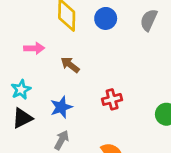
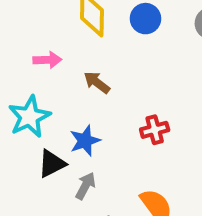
cyan star: (21, 90) -> (29, 117), size x1.5
black triangle: (22, 118) -> (52, 164), moved

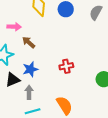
brown arrow: (97, 82) -> (29, 42), moved
gray arrow: (85, 186) -> (29, 92), turned -32

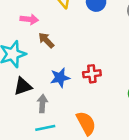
blue star: (30, 69) -> (60, 78), moved

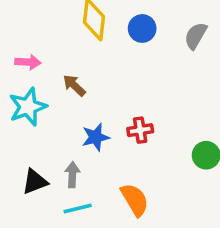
pink arrow: (29, 19) -> (28, 62), moved
black triangle: (23, 86) -> (35, 182), moved

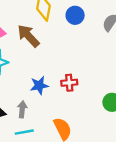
brown arrow: (74, 85) -> (28, 36), moved, size x1.5

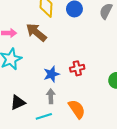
gray arrow: (22, 109) -> (51, 96), moved

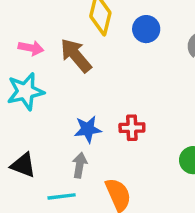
black triangle: (18, 102) -> (23, 165), turned 35

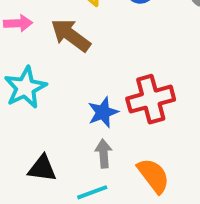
pink arrow: (31, 48) -> (18, 23), moved
red cross: (132, 128) -> (151, 99), size x1.6

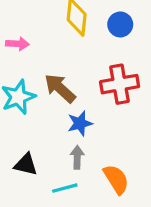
brown arrow: (71, 35) -> (60, 88), moved
red cross: (151, 99) -> (120, 84), moved

